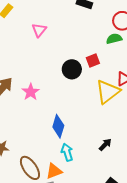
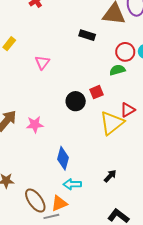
pink star: (31, 92) -> (35, 125), turned 30
cyan arrow: (67, 152) -> (72, 184), turned -72

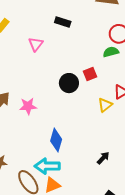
black rectangle: (87, 35) -> (63, 22), moved
yellow triangle: (112, 123) -> (105, 105), size x0.6
cyan arrow: (72, 184) -> (47, 166), moved, size x1.4

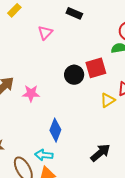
red square: (90, 74) -> (96, 68), size x1.5
black arrow: (103, 158) -> (100, 153), size x1.5
cyan arrow: (47, 166) -> (44, 155), size x0.7

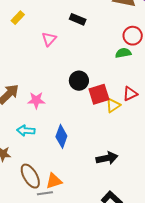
red square: (96, 68) -> (99, 94), moved
black arrow: (100, 153) -> (107, 158), turned 30
cyan arrow: (44, 155) -> (26, 131), moved

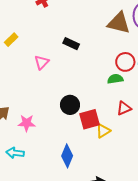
red triangle: (130, 94) -> (124, 108), moved
blue diamond: (61, 136) -> (67, 156), moved

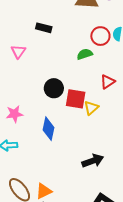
green semicircle: (115, 79) -> (85, 54), moved
red square: (89, 119) -> (76, 99), turned 35
blue diamond: (67, 156) -> (49, 129), moved

